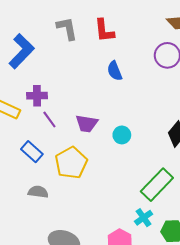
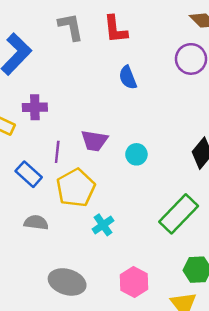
purple line: (49, 119) -> (57, 152), moved, turned 42
cyan cross: (144, 218) -> (103, 225), moved

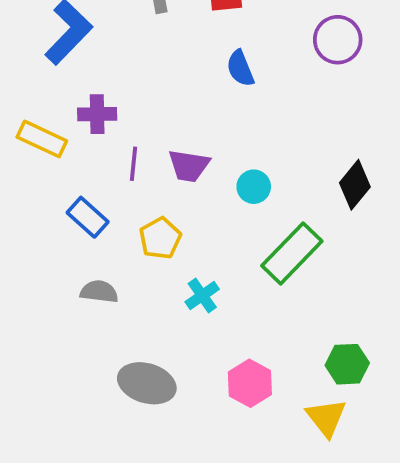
purple line: (57, 152) -> (133, 164), moved
yellow pentagon: (76, 188) -> (160, 238), size x0.7
green rectangle: (179, 214) -> (292, 253), moved

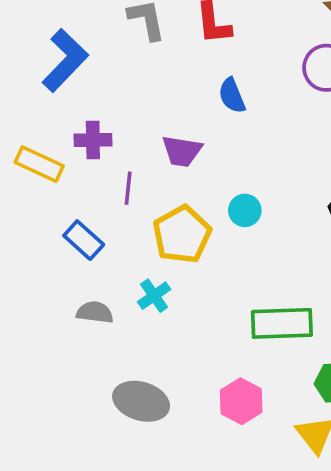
purple trapezoid: (189, 166) -> (182, 151), moved
yellow pentagon: (160, 238) -> (182, 234), moved, size x1.4
green rectangle: (292, 253) -> (282, 323), moved, turned 44
cyan cross: (202, 295) -> (154, 296), moved

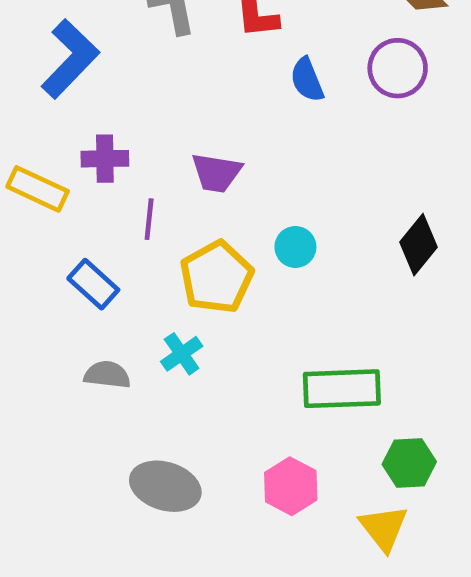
blue semicircle: (232, 96) -> (307, 80), moved

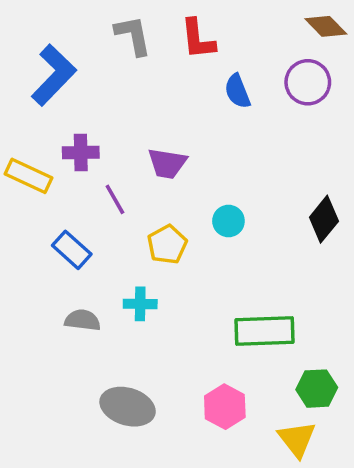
purple line: (149, 219) -> (115, 199), turned -36
yellow pentagon: (216, 277) -> (167, 244), size x0.7
cyan cross: (182, 354) -> (140, 304), turned 36

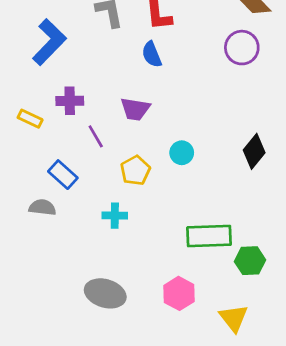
blue semicircle: (237, 91) -> (152, 54), moved
yellow rectangle: (28, 176) -> (30, 119), size x0.7
gray semicircle: (82, 320) -> (42, 207), moved
green hexagon: (317, 389) -> (250, 261), moved

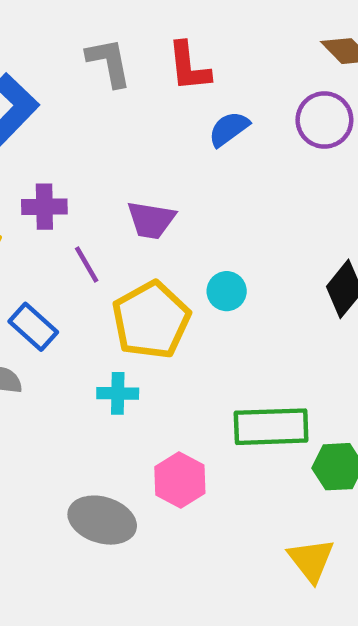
blue semicircle: (152, 54) -> (229, 129), moved, turned 76
yellow pentagon: (135, 171) -> (151, 320), size x1.6
pink hexagon: (179, 293) -> (180, 480), moved

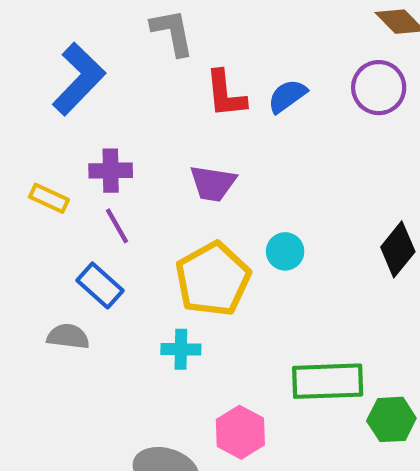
red L-shape: (189, 67) -> (226, 94), moved
purple line: (87, 264) -> (117, 226), moved

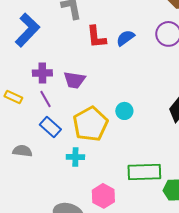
purple trapezoid: (213, 183) -> (74, 80), moved
yellow rectangle: (49, 198) -> (13, 97), moved
blue rectangle: (100, 285) -> (50, 127), moved

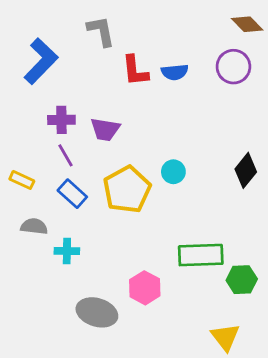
blue semicircle: (125, 38) -> (175, 72), turned -150
yellow rectangle: (13, 97) -> (22, 180), moved
cyan cross: (75, 157) -> (67, 251), moved

